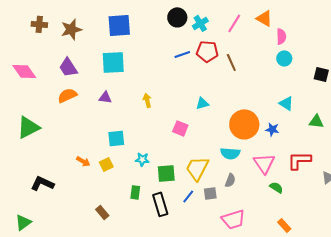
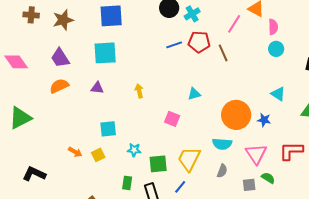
pink line: (234, 23) -> (234, 24), moved
gray square: (210, 193) -> (249, 185), moved

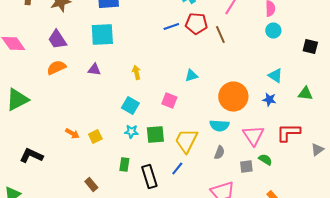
blue star: (264, 120) -> (269, 100), moved
cyan square: (108, 129) -> (130, 106), moved, turned 36
green square: (158, 164) -> (155, 135), moved

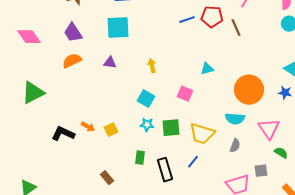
yellow trapezoid: (186, 141) -> (202, 134), turned -100
black L-shape: (31, 156) -> (63, 134), moved
gray square: (246, 167) -> (261, 171), moved

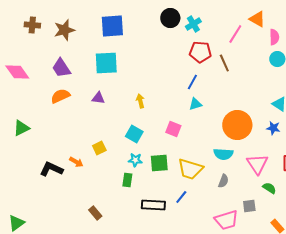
blue line: (187, 20) -> (192, 82), moved, turned -42
green triangle: (33, 93) -> (21, 128), size x0.7
yellow square: (111, 130) -> (99, 148), moved
green rectangle: (140, 158) -> (127, 180), moved
black rectangle: (165, 170) -> (153, 205), turned -70

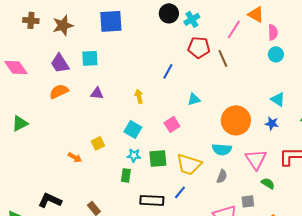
cyan square: (106, 63) -> (90, 58), moved, size x0.7
blue line: (192, 82) -> (168, 71), moved
pink square: (173, 129) -> (172, 124), turned 35
black L-shape: (51, 169) -> (50, 200), moved

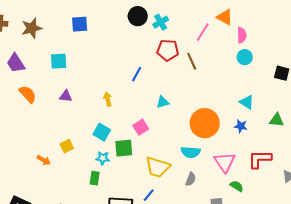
blue square: (111, 21) -> (80, 24), size x0.7
purple trapezoid: (60, 63) -> (16, 63), moved
orange semicircle: (59, 91) -> (28, 94), turned 72
green square: (158, 158) -> (124, 148), moved

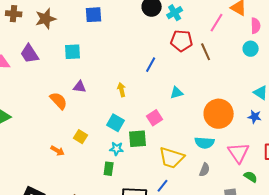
cyan circle: (245, 57) -> (251, 49), moved
orange semicircle: (28, 94) -> (59, 101), moved
yellow square: (67, 146) -> (81, 137), turned -32

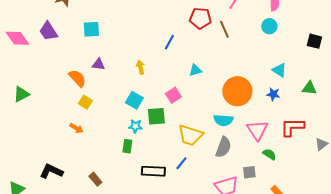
yellow square: (81, 137) -> (85, 102), moved
gray semicircle: (205, 170) -> (223, 147), size x1.5

